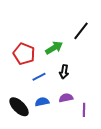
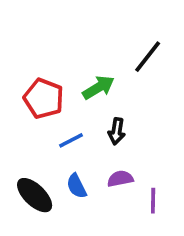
blue semicircle: (42, 102) -> (76, 186), turned -104

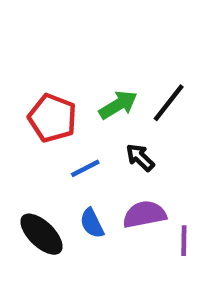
black line: (148, 57) -> (169, 103), moved
black arrow: (117, 131) -> (140, 157), turned 125
purple semicircle: (120, 179) -> (144, 214), size x1.4

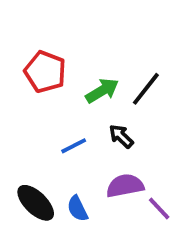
red pentagon: (52, 118) -> (45, 72), moved
blue semicircle: (92, 223) -> (77, 209), moved
purple line: (184, 241) -> (159, 209), turned -44

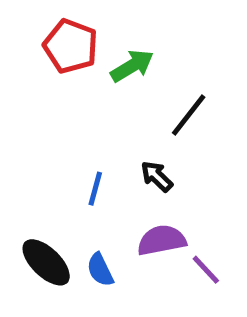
red pentagon: (45, 72) -> (71, 46), moved
green arrow: (102, 91) -> (132, 66), moved
blue line: (74, 146) -> (95, 189), turned -48

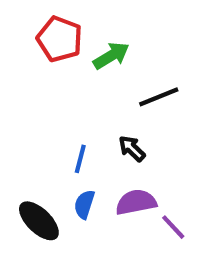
black line: (189, 115) -> (159, 97), turned 30
blue semicircle: (100, 270) -> (84, 204), moved, turned 44

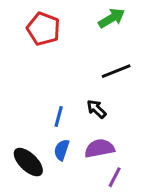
green arrow: (111, 56) -> (112, 18), moved
purple line: (173, 227) -> (115, 177), moved, turned 70

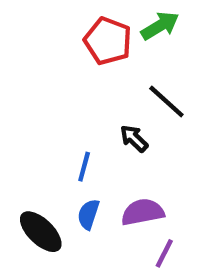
red pentagon: (43, 29) -> (108, 41), moved
black line: (116, 71) -> (166, 102), turned 64
black arrow: (96, 109) -> (134, 138), moved

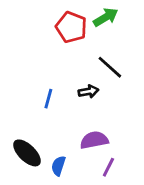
black arrow: (134, 138) -> (88, 91), turned 126
blue line: (84, 167) -> (48, 99), moved
blue semicircle: (88, 214) -> (58, 166), moved

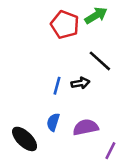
blue line: (48, 99) -> (57, 86), moved
blue semicircle: (58, 166) -> (53, 122), moved
purple line: (108, 167) -> (110, 151), moved

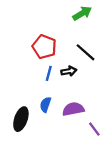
red pentagon: (65, 25) -> (44, 47), moved
black ellipse: (25, 139) -> (21, 119), turned 65
purple line: (110, 151) -> (94, 129), turned -64

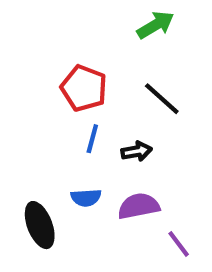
black arrow: (69, 71) -> (137, 151), moved
blue semicircle: (45, 105) -> (86, 198), turned -112
black ellipse: (21, 119) -> (40, 225), turned -40

